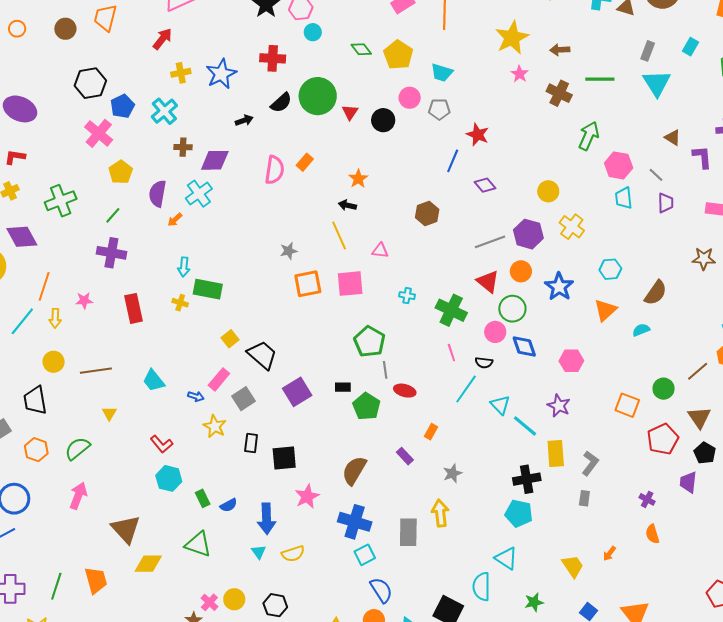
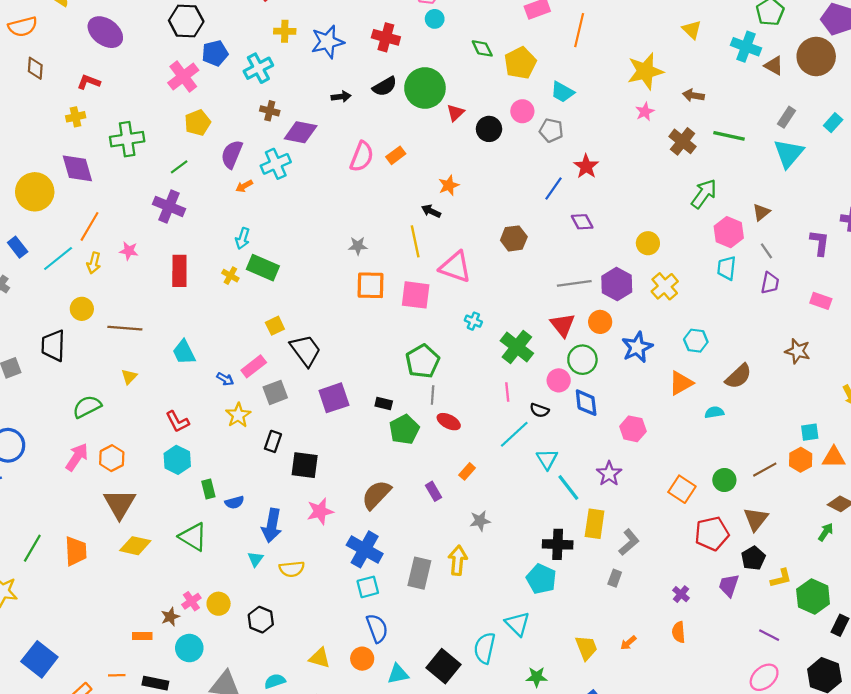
brown triangle: (673, 138) -> (761, 212), moved, turned 36
pink triangle: (380, 251) -> (455, 267), size x1.8
orange hexagon: (36, 450) -> (112, 458), moved

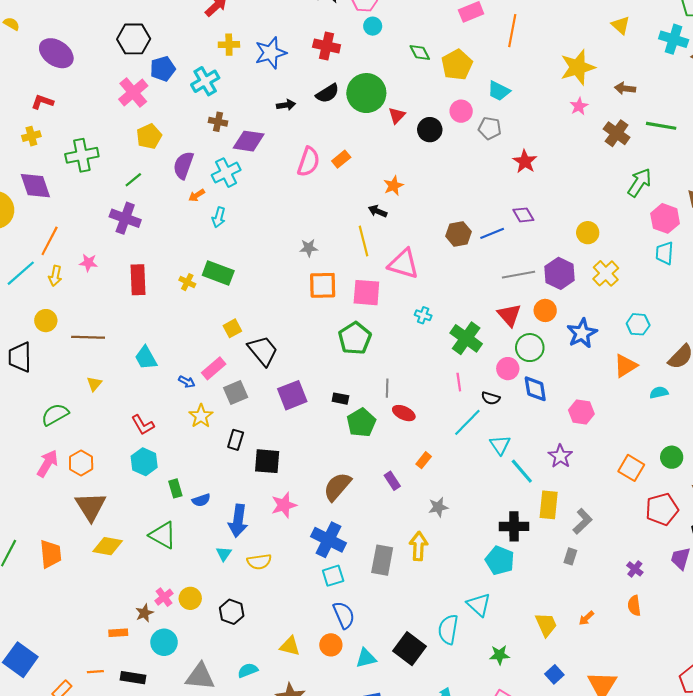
blue line: (553, 189) -> (492, 233), moved, turned 35
cyan arrow: (243, 238) -> (219, 217), moved
green pentagon: (423, 361) -> (355, 338), moved

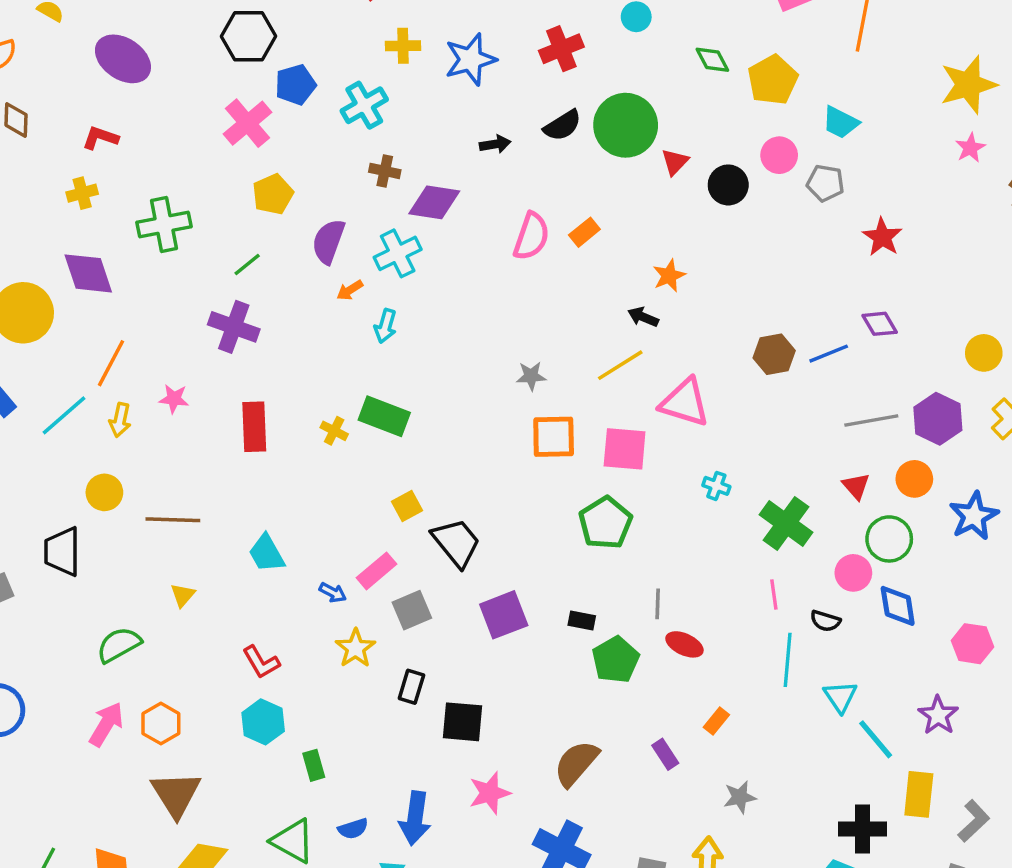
red cross: (327, 46) -> (561, 49), turned -35
yellow line: (364, 241) -> (620, 365), turned 72
red triangle: (509, 315) -> (856, 486), size x0.7
cyan line: (467, 422) -> (788, 660), turned -40
blue semicircle: (201, 500) -> (353, 829), moved

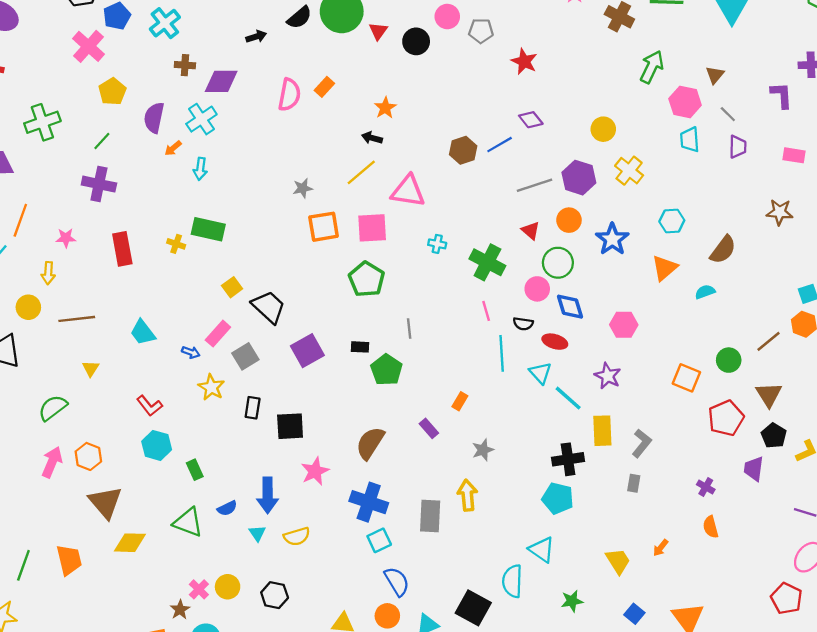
yellow arrow: (120, 420) -> (48, 273), moved
red ellipse: (684, 644) -> (555, 342), moved

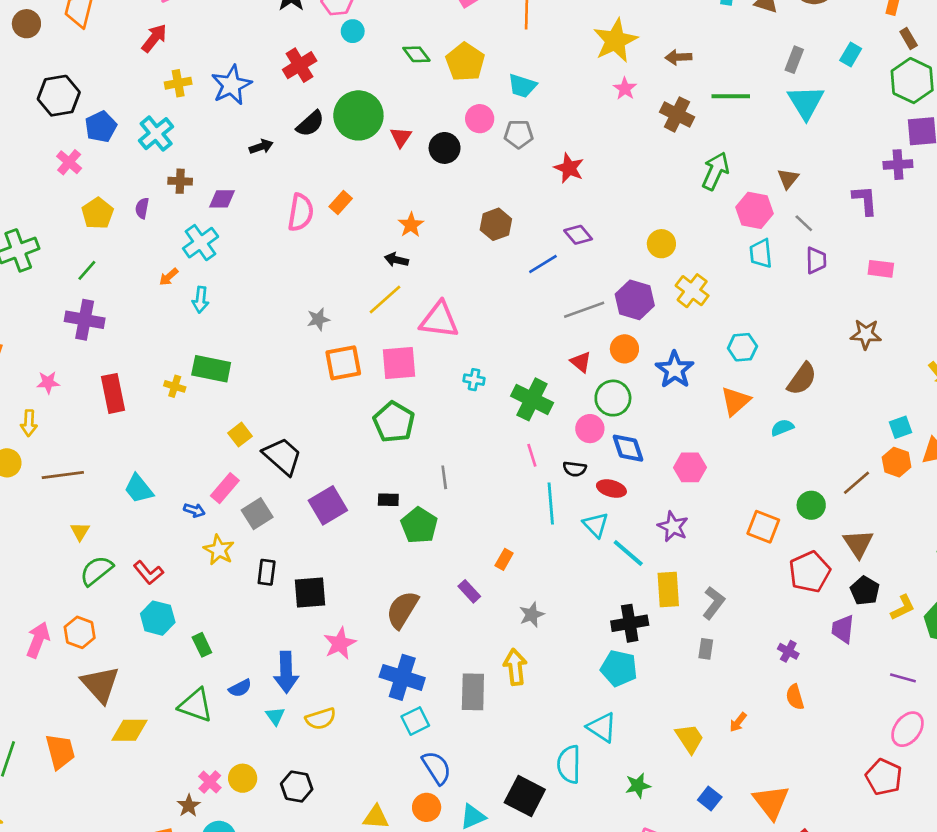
pink cross: (88, 46) -> (69, 162), size x0.7
purple diamond: (221, 81) -> (222, 199), size x0.7
purple semicircle: (154, 118) -> (142, 208), moved, size x0.6
brown hexagon: (463, 150) -> (496, 224), moved
green semicircle: (53, 408) -> (96, 571), moved

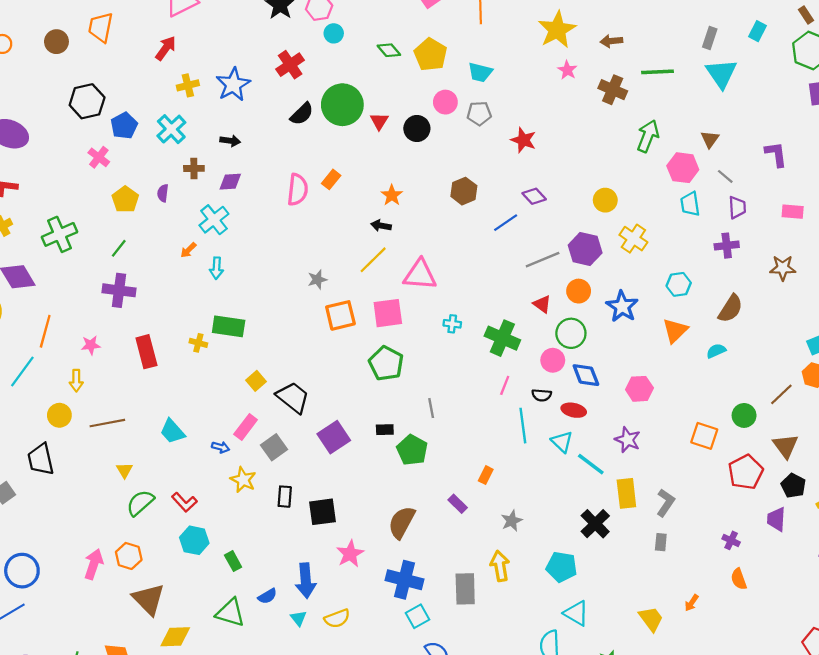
black arrow: (261, 147) -> (230, 141), moved, turned 30
purple cross: (898, 165) -> (727, 246), moved
pink line: (532, 455) -> (505, 385), turned 42
black cross: (630, 623) -> (595, 524), turned -32
cyan pentagon: (619, 668) -> (562, 567), moved

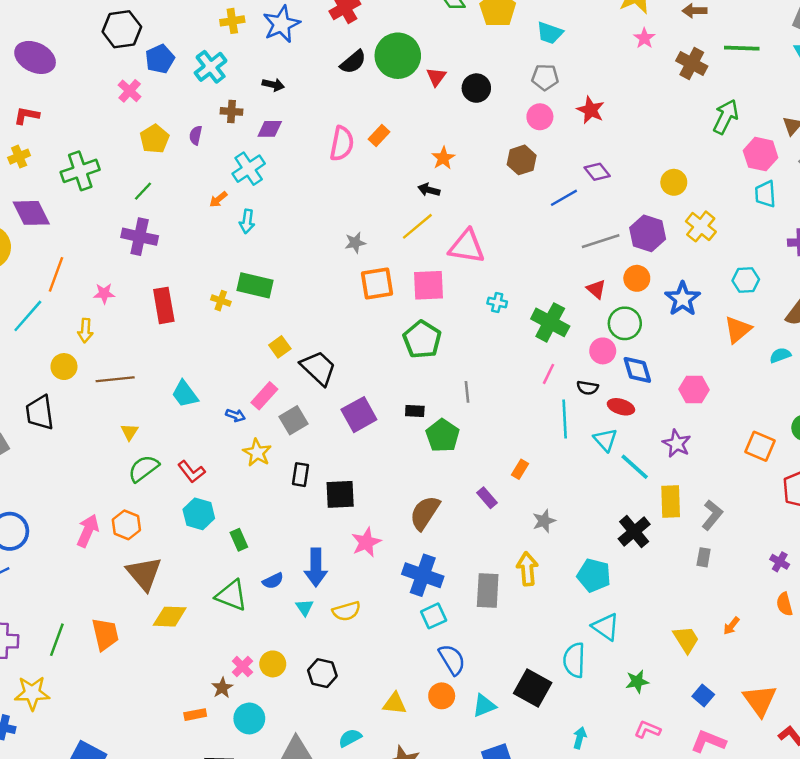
pink circle: (445, 102) -> (540, 117), moved

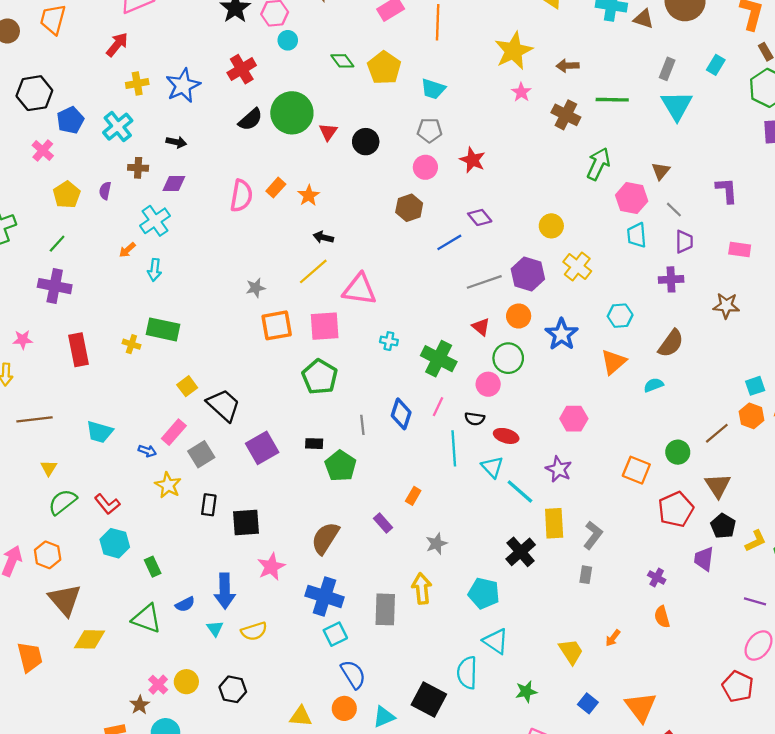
orange star: (443, 158) -> (309, 196), moved
blue diamond: (637, 370) -> (401, 414), moved, turned 36
cyan trapezoid: (185, 394) -> (100, 432), turned -36

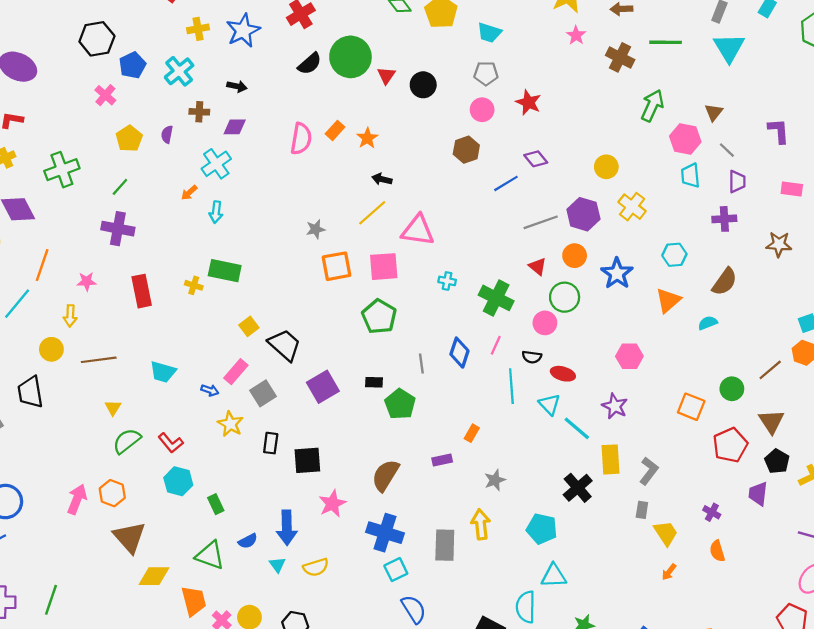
purple rectangle: (383, 523) -> (442, 460), turned -60
cyan triangle: (496, 641) -> (554, 576), turned -36
yellow trapezoid: (571, 652) -> (666, 533), moved
orange trapezoid: (30, 657) -> (194, 601), moved

